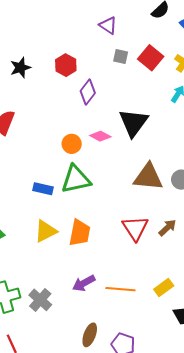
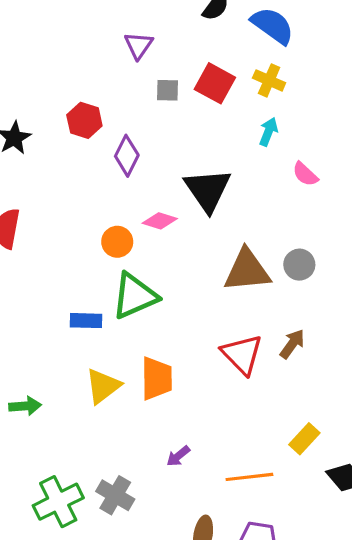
purple triangle: (108, 25) -> (138, 45), turned 42
purple arrow: (84, 283) -> (178, 456), size x0.7
orange line: (120, 289) -> (249, 477), moved

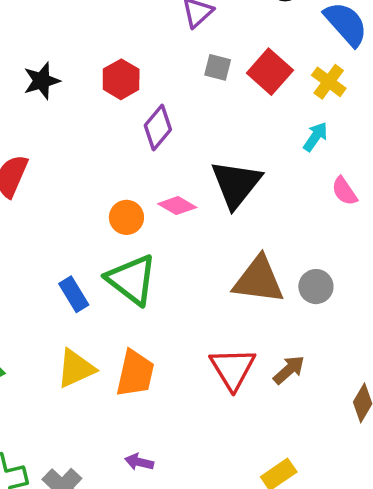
green triangle: (135, 296) -> (132, 280), turned 48
blue rectangle: (86, 321) -> (74, 294), turned 44
purple arrow: (178, 456) -> (139, 462), turned 40

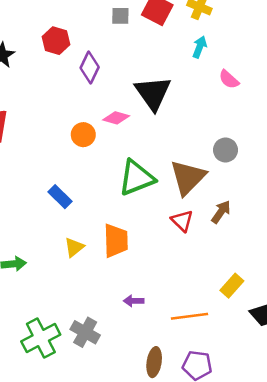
green triangle: (132, 280) -> (136, 178), moved, turned -45
brown triangle: (259, 280) -> (188, 177), moved, turned -39
yellow triangle: (76, 368) -> (74, 247), size x0.7
red triangle: (233, 369) -> (182, 221), size x0.7

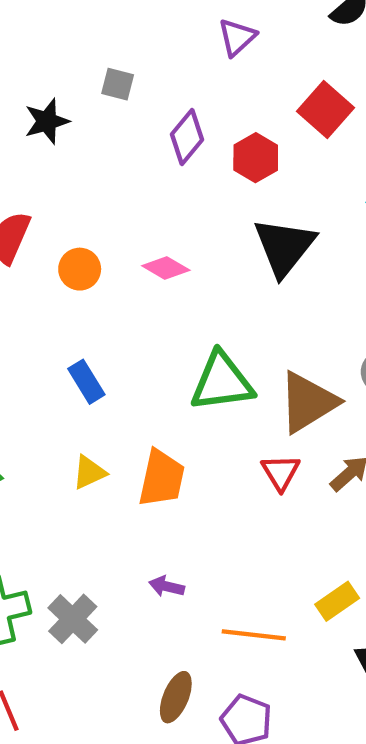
gray square: (120, 16) -> (118, 84), moved
red hexagon: (56, 41) -> (256, 158), moved
purple diamond: (90, 67) -> (187, 137), moved
pink diamond: (116, 118) -> (166, 268), moved
orange circle: (83, 135) -> (80, 269), moved

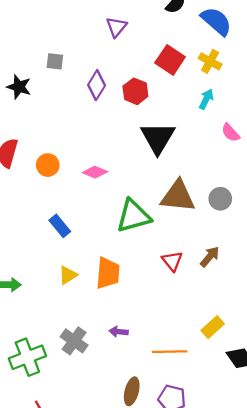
black star: (47, 121) -> (19, 87), turned -30
pink diamond: (166, 268) -> (95, 172), moved
brown triangle: (308, 402) -> (178, 196), moved, turned 45
gray cross: (73, 619) -> (74, 341), moved

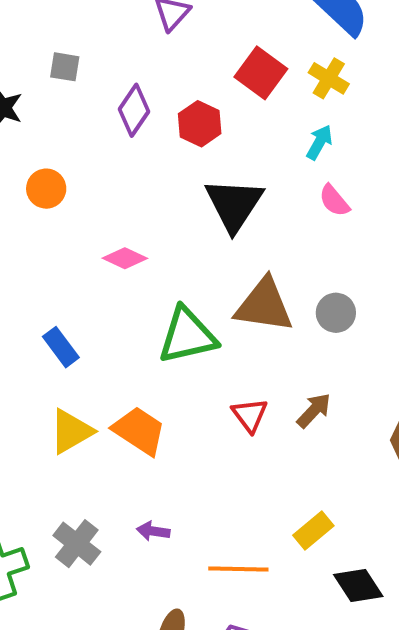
pink semicircle: (231, 133) -> (334, 201), moved
orange circle: (48, 165) -> (46, 189), moved
orange trapezoid: (108, 273) -> (139, 431), turned -64
yellow triangle: (68, 275) -> (71, 431), size x1.4

